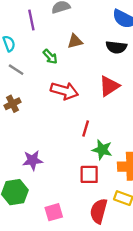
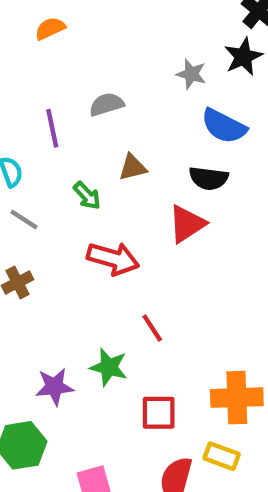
red triangle: (109, 86) -> (187, 224), moved
red line: (86, 129) -> (152, 328), turned -49
green star: (102, 150) -> (109, 367), moved

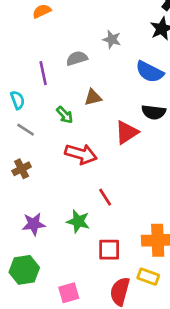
gray star: (191, 74) -> (112, 39), moved
black semicircle: (209, 178) -> (154, 112), moved
purple star: (54, 387) -> (34, 224), moved

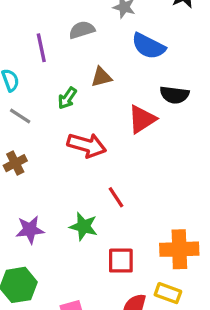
blue semicircle: (150, 72) -> (148, 46), moved
green arrow: (65, 115) -> (67, 98), turned 78

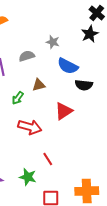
black semicircle: (174, 95) -> (84, 85), moved

